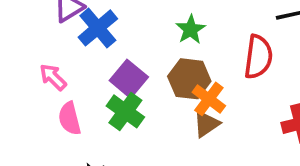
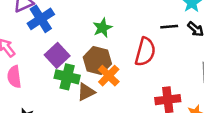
green cross: (125, 111) -> (67, 77), moved, turned -30
brown triangle: (206, 124) -> (86, 92), moved

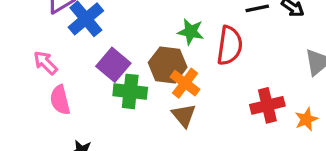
green star: (102, 28) -> (191, 32), moved, turned -30
brown triangle: (86, 92) -> (184, 115), moved, turned -36

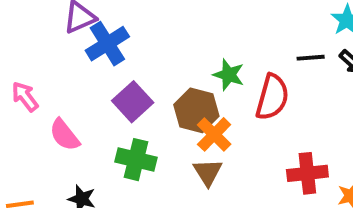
pink arrow: (45, 63) -> (25, 97), moved
green cross: (130, 91) -> (136, 160), moved
pink semicircle: (60, 100) -> (64, 135), turned -32

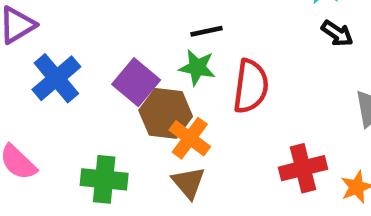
blue cross: (107, 44) -> (56, 78), moved
black line: (311, 58) -> (207, 31), moved
purple square: (133, 102) -> (136, 82), moved

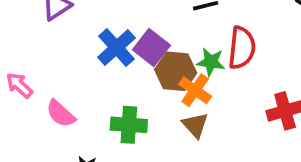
green star: (197, 67) -> (211, 62), moved
blue cross: (56, 78) -> (116, 48), moved

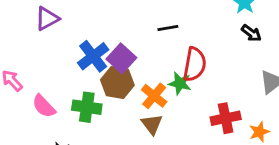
green star: (211, 62) -> (180, 83), moved
brown hexagon: (176, 71) -> (117, 82), moved
green cross: (129, 125) -> (87, 107), moved

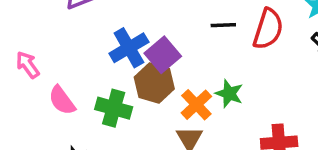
red semicircle: (195, 64) -> (268, 29), moved

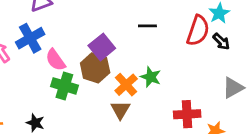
red semicircle: (268, 29) -> (198, 31), moved
blue cross: (129, 48) -> (30, 38), moved
pink semicircle: (62, 100) -> (55, 60), moved

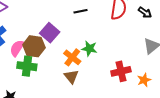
black arrow: (221, 41) -> (145, 13), moved
pink semicircle: (55, 60) -> (17, 48), turned 78
brown hexagon: (95, 68) -> (34, 46), moved

